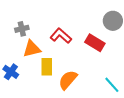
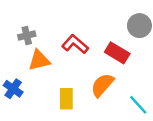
yellow rectangle: (47, 67) -> (66, 99), moved
orange semicircle: (68, 80) -> (102, 85), moved

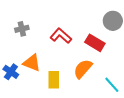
orange triangle: (39, 60) -> (32, 63), moved, turned 36

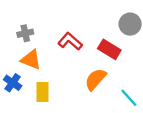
orange triangle: (32, 63) -> (31, 60), moved
yellow rectangle: (54, 80) -> (43, 92), moved

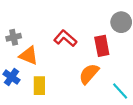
gray cross: (25, 33) -> (14, 37), moved
red rectangle: (109, 49) -> (102, 46), turned 48

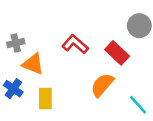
red rectangle: (102, 46) -> (117, 53), turned -36

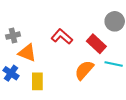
cyan line: (138, 105) -> (114, 64), moved, turned -36

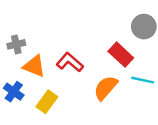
red L-shape: (62, 37) -> (70, 62), moved
yellow rectangle: (37, 81) -> (47, 102), turned 36

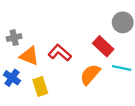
yellow rectangle: (47, 102) -> (40, 86), turned -54

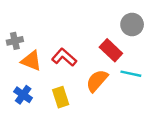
blue cross: (12, 78) -> (23, 95), moved
yellow rectangle: (40, 86) -> (61, 97), moved

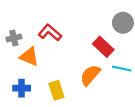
red L-shape: (64, 57) -> (50, 33), moved
blue cross: (23, 95) -> (22, 88), turned -35

